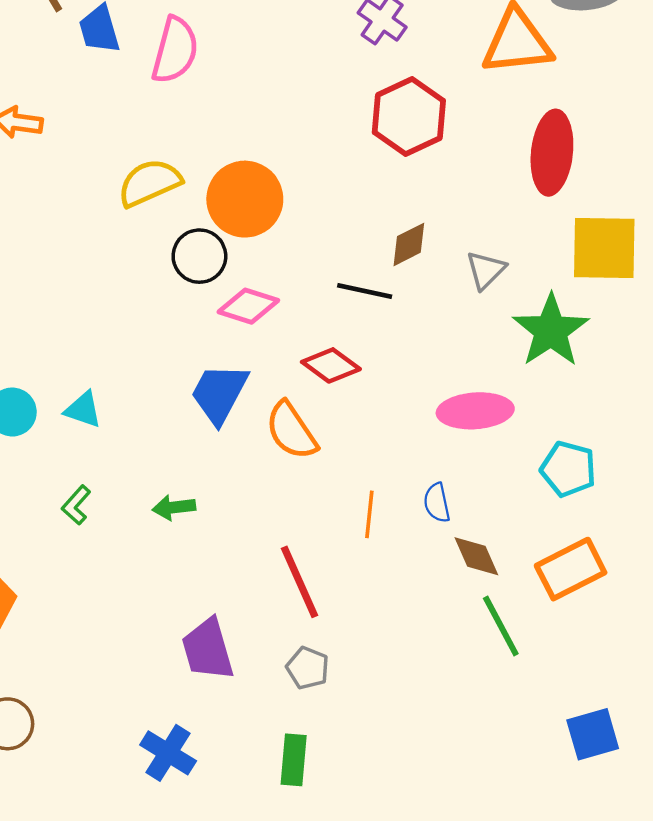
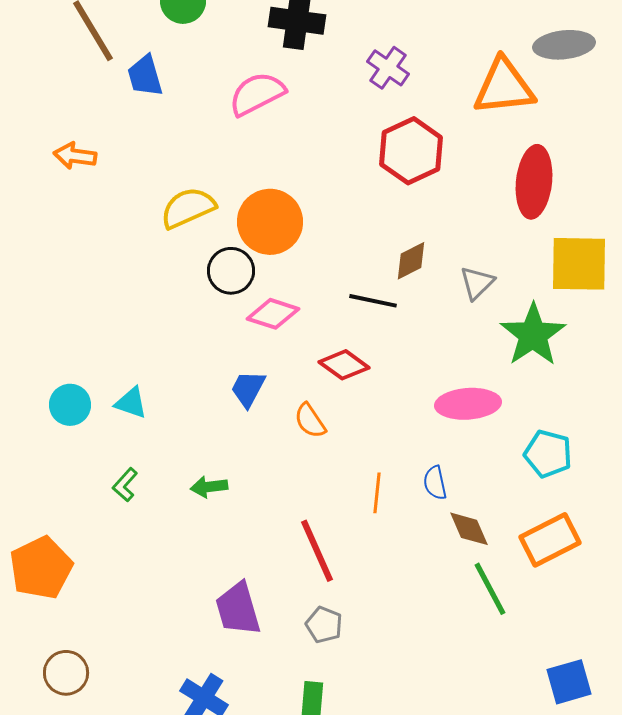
pink semicircle: (175, 50) -> (257, 94), moved, turned -132
blue trapezoid: (219, 393) -> (248, 389), size x0.7
orange semicircle: (291, 431) -> (310, 421), size x0.7

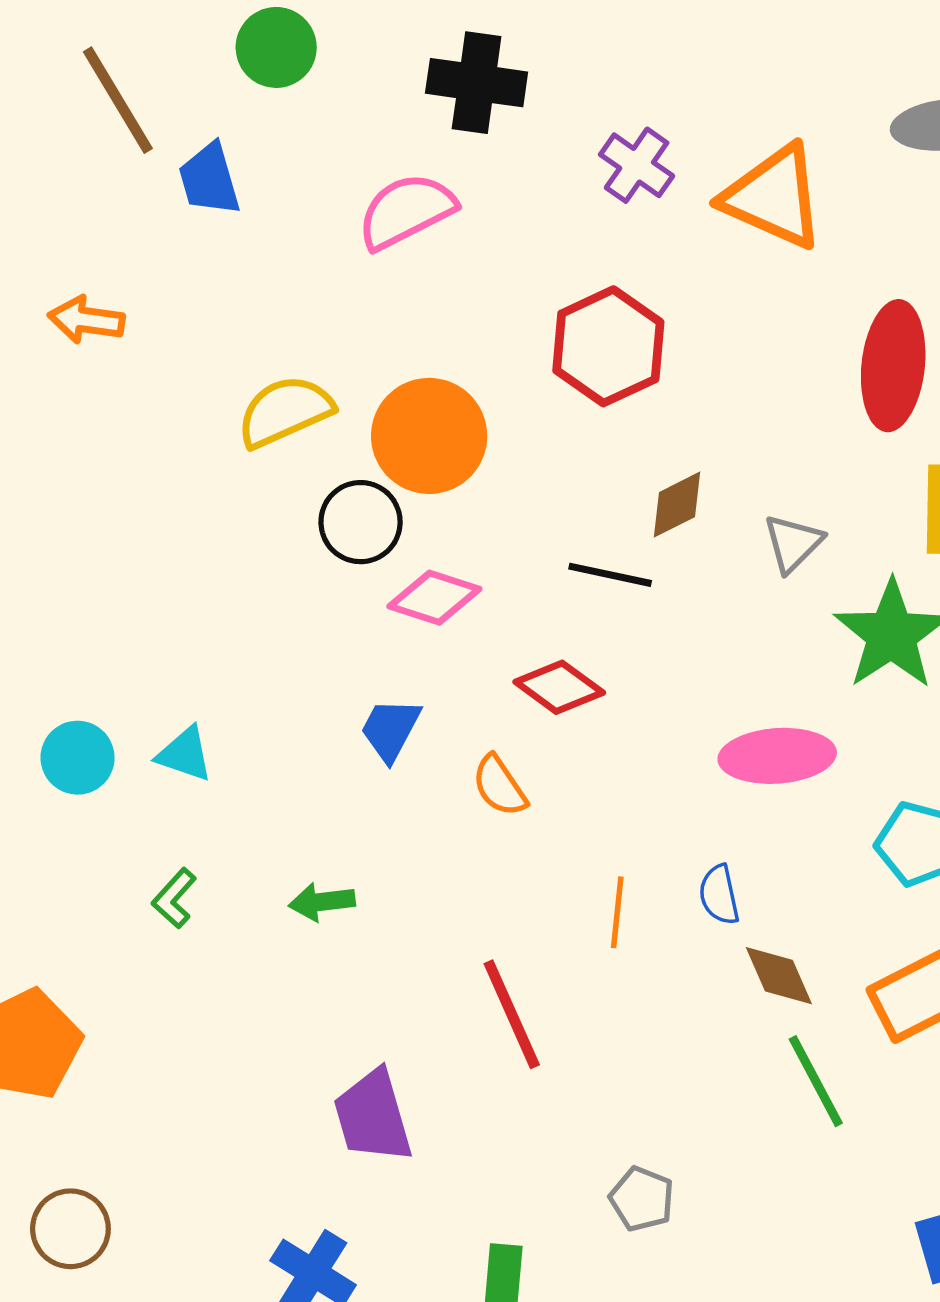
orange triangle: (504, 87) -> (774, 197), moved, turned 30
red hexagon: (411, 151) -> (608, 346), moved
gray pentagon: (324, 625) -> (642, 1199), moved

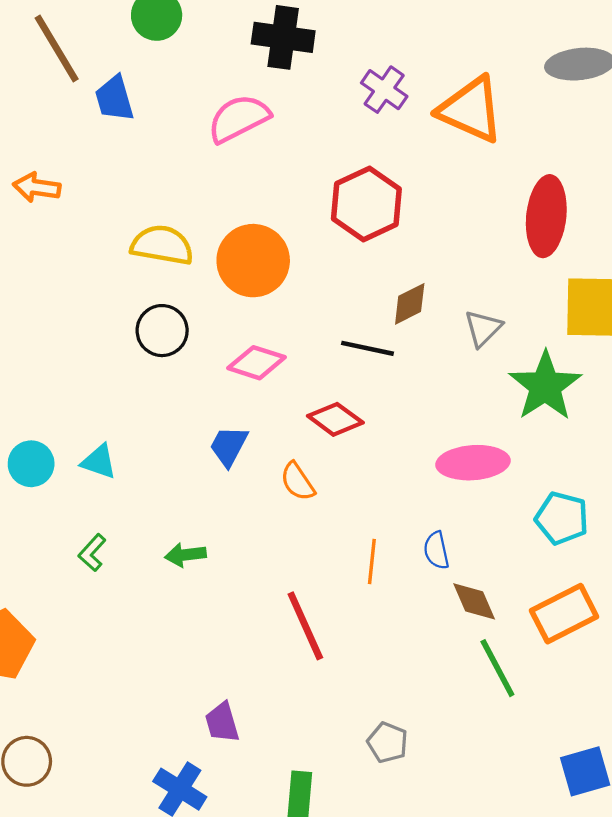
yellow semicircle: (285, 411) -> (162, 245), turned 34
black circle: (361, 522) -> (162, 331), moved
purple trapezoid: (373, 1116) -> (222, 722), moved, size x0.7

